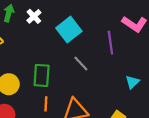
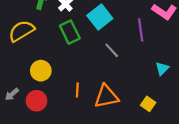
green rectangle: (42, 75) -> (70, 32), moved, turned -30

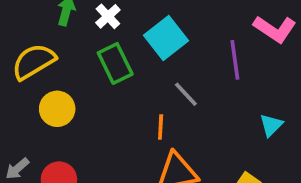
yellow circle: (41, 71) -> (57, 109), moved
orange line: (77, 90) -> (161, 127), moved

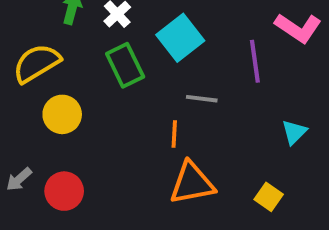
gray line: (186, 94) -> (202, 99), turned -40

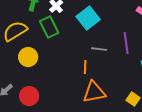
purple line: (255, 61) -> (126, 43), moved
green rectangle: (125, 65) -> (49, 27), moved

